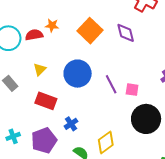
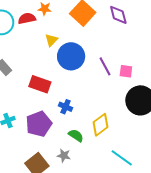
yellow triangle: (40, 69) -> (51, 40), moved
blue cross: (71, 124) -> (66, 107), turned -32

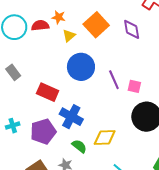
yellow triangle: (51, 40) -> (69, 36), moved
blue cross: (66, 107) -> (71, 117), size x1.6
yellow diamond: (101, 125) -> (105, 137), turned 30

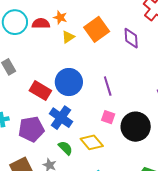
blue circle: (81, 67) -> (69, 82), moved
pink square: (134, 86) -> (108, 117), moved
yellow diamond: (105, 137) -> (92, 142), turned 45

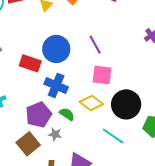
pink square: (108, 117) -> (102, 75), size x1.5
black circle: (136, 127) -> (126, 104), moved
purple pentagon: (31, 129) -> (39, 115), moved

